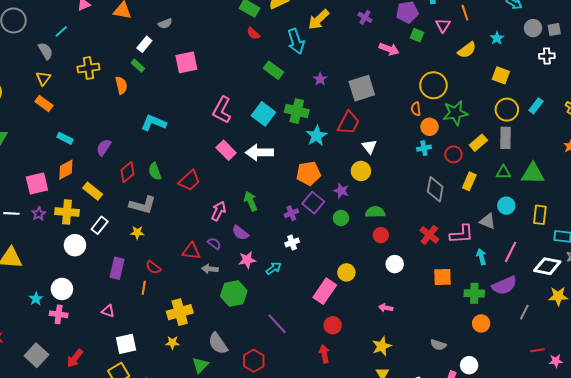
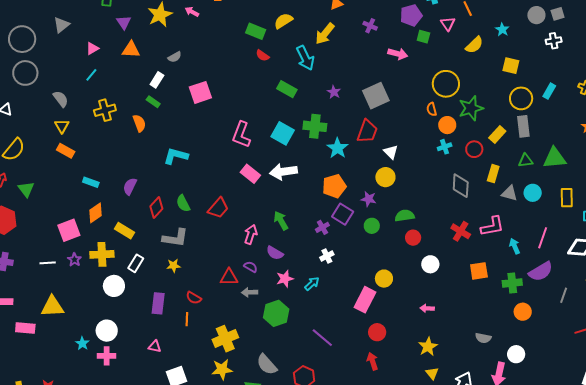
cyan line: (61, 31) -> (91, 75), moved
gray triangle: (488, 221) -> (509, 193), moved
yellow star: (172, 343) -> (222, 369), size x1.5

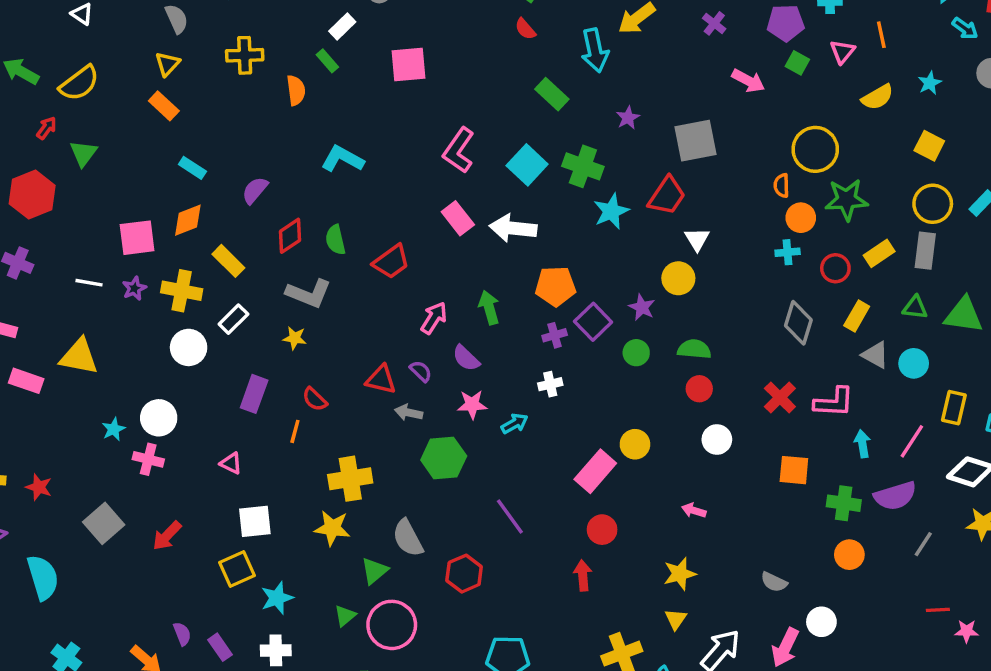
orange pentagon: (334, 186) -> (555, 286), moved
yellow rectangle: (567, 198) -> (954, 408), moved

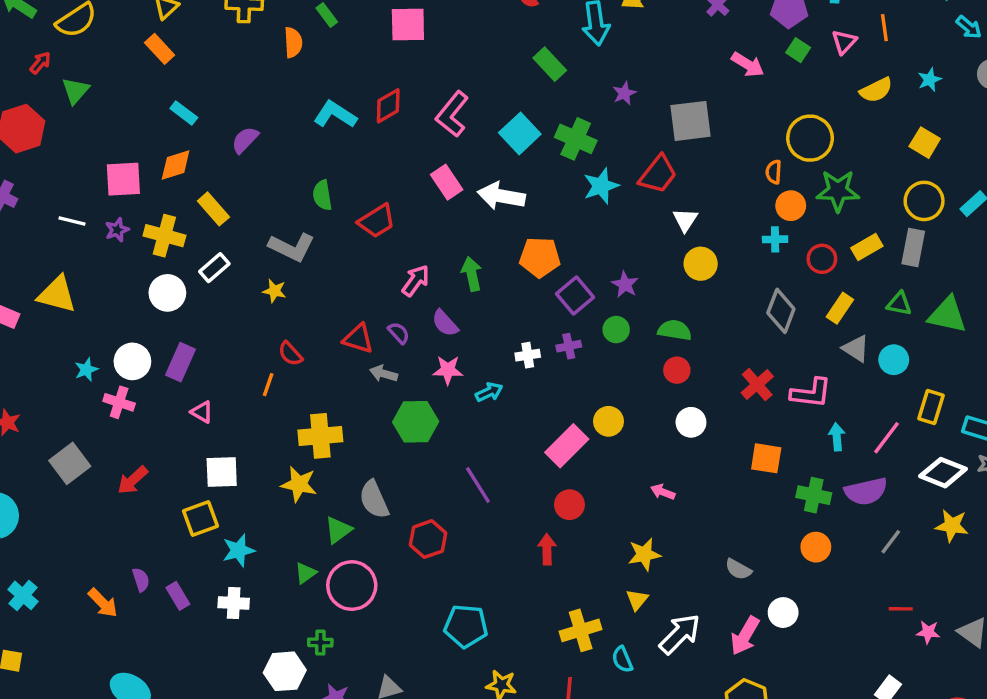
red diamond: (290, 236) -> (388, 106), moved
yellow circle: (678, 278) -> (701, 264), moved
purple cross: (555, 335) -> (569, 346), moved
purple rectangle: (254, 394) -> (181, 362), moved

